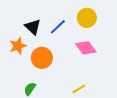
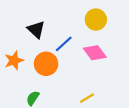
blue line: (58, 27) -> (64, 44), moved
orange star: (18, 46) -> (14, 60), moved

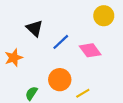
yellow circle: (96, 20) -> (104, 16), moved
orange circle: (46, 64) -> (60, 80), moved

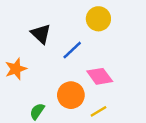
yellow circle: (104, 16) -> (98, 19), moved
pink diamond: (90, 50) -> (100, 76), moved

